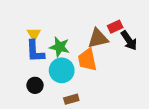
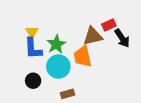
green star: (60, 47) -> (56, 44), turned 30

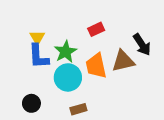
red rectangle: (109, 25) -> (96, 29), moved
brown triangle: (93, 36) -> (123, 61), moved
black circle: (33, 81) -> (31, 103), moved

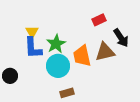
red rectangle: (96, 29) -> (99, 20), moved
black circle: (31, 103) -> (10, 76), moved

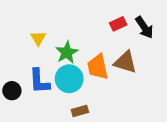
black arrow: (121, 38) -> (144, 27), moved
blue L-shape: (33, 48) -> (39, 81), moved
brown triangle: (105, 52) -> (125, 62), turned 30

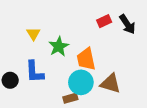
brown triangle: (125, 62) -> (110, 83), moved
cyan circle: (69, 79) -> (81, 82), moved

